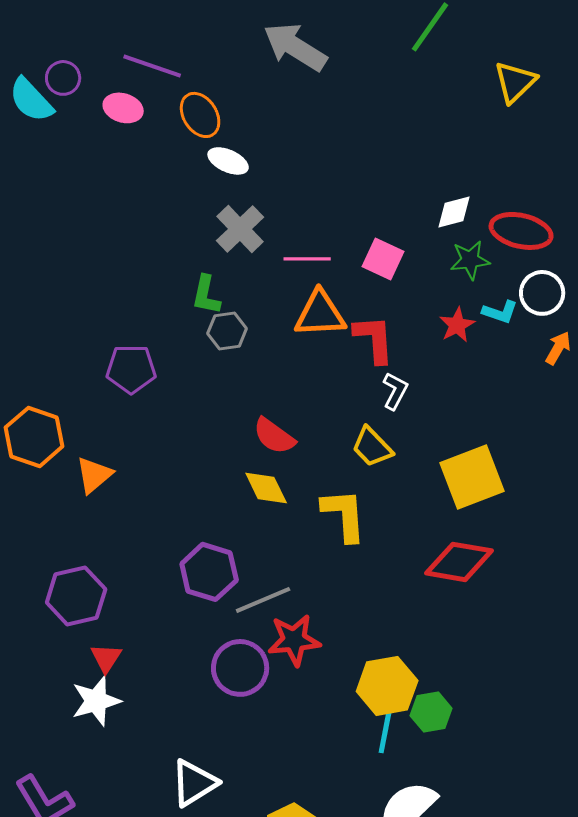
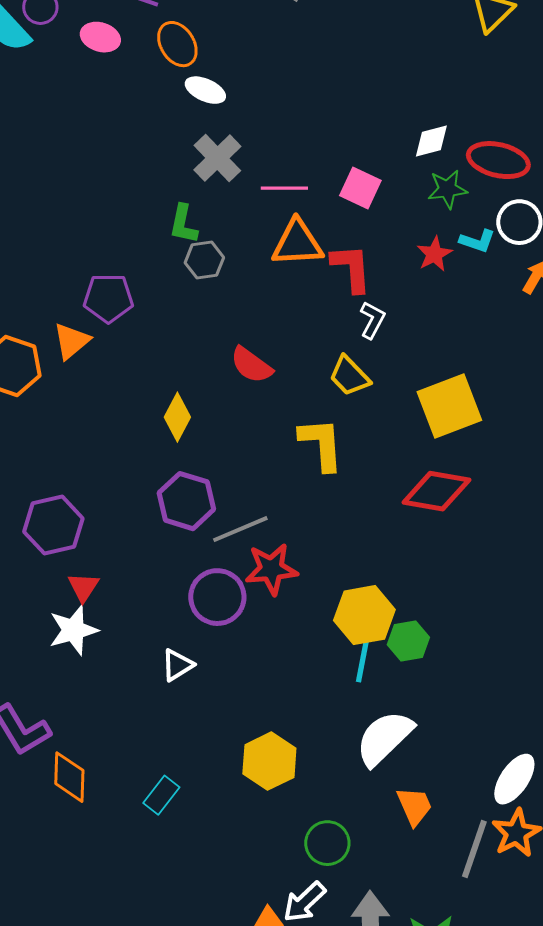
orange triangle: (94, 475) -> (71, 341), moved
yellow diamond: (266, 488) -> (177, 417), moved, turned 54
white triangle: (194, 783) -> (177, 665), moved, size x0.7

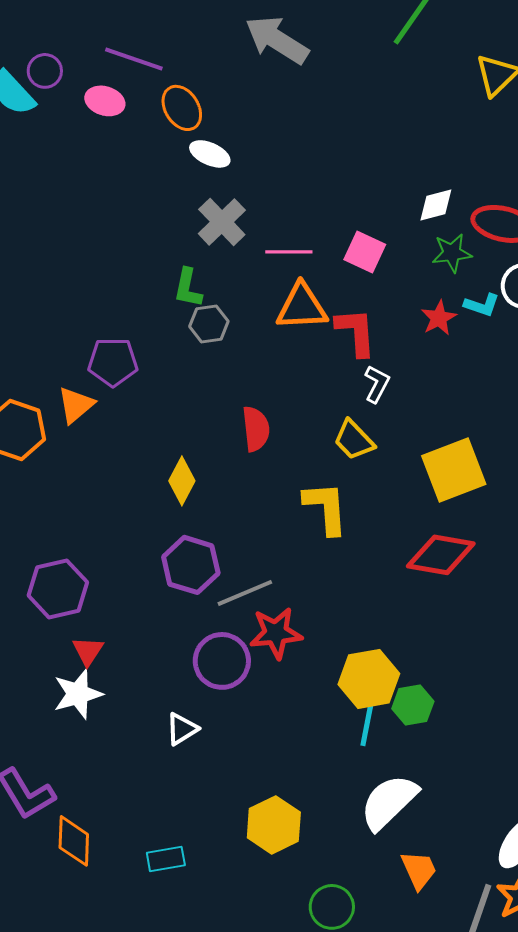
red semicircle: (251, 365) -> (256, 429), turned -132
cyan rectangle: (161, 795) -> (166, 859), turned 42

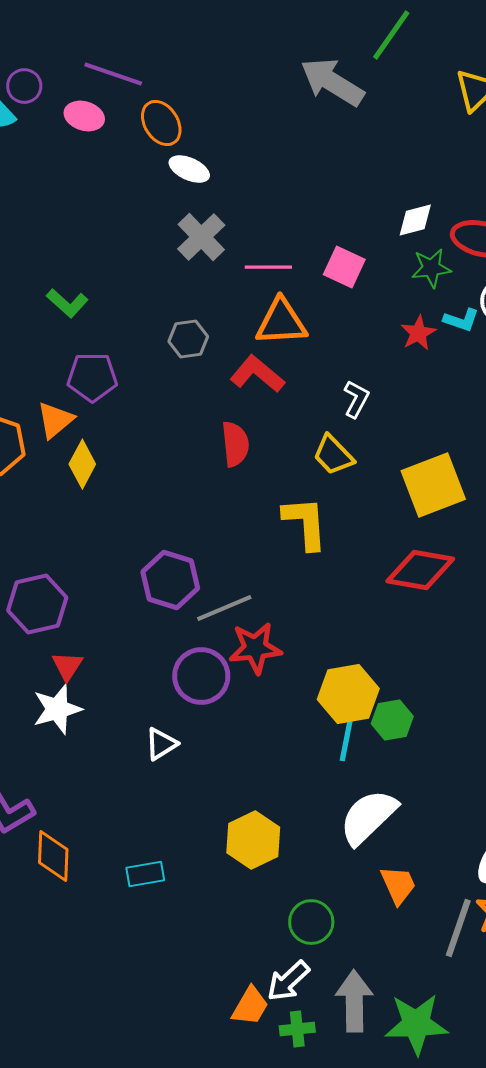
gray arrow: (277, 40) -> (332, 82), moved
green L-shape: (188, 288) -> (67, 303), moved, turned -60
red L-shape: (356, 332) -> (257, 374), moved, turned -46
yellow diamond: (182, 481) -> (82, 464), moved

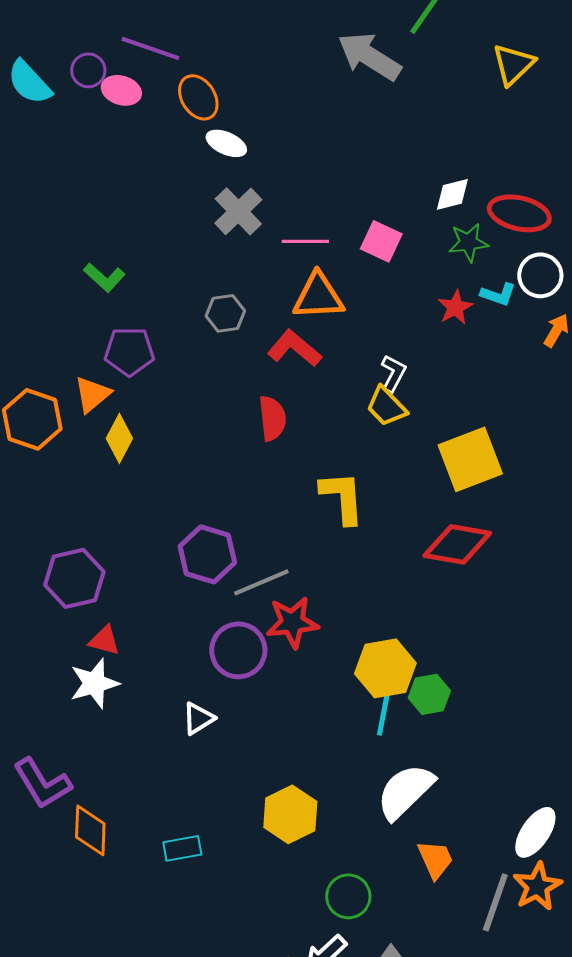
purple circle: (24, 86) -> (88, 70), moved
yellow trapezoid: (333, 455) -> (386, 406), moved
red triangle: (67, 666) -> (104, 640), turned -48

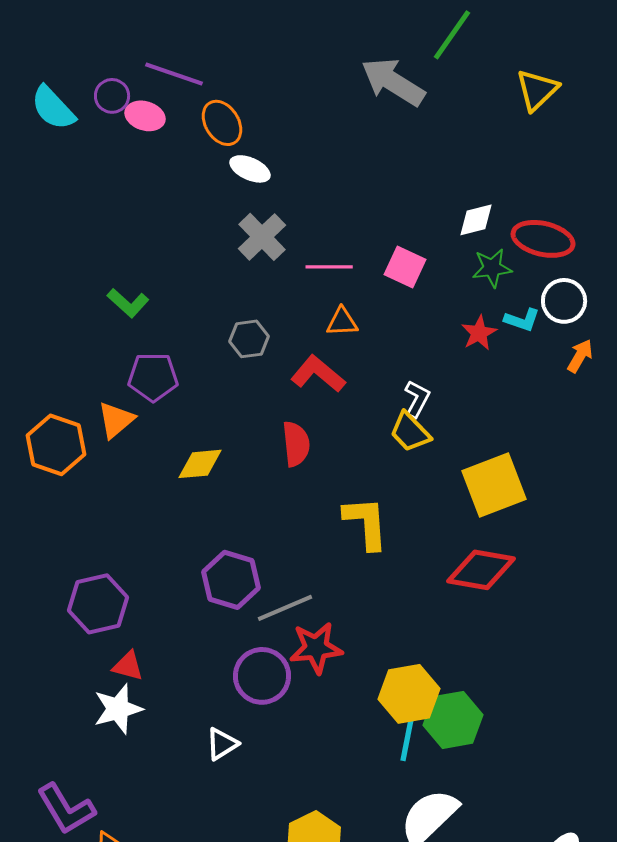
orange triangle: (318, 296) -> (342, 322), size x0.6
yellow diamond: (119, 438) -> (200, 464), moved, turned 57
green hexagon: (429, 694) -> (453, 720), size x1.4

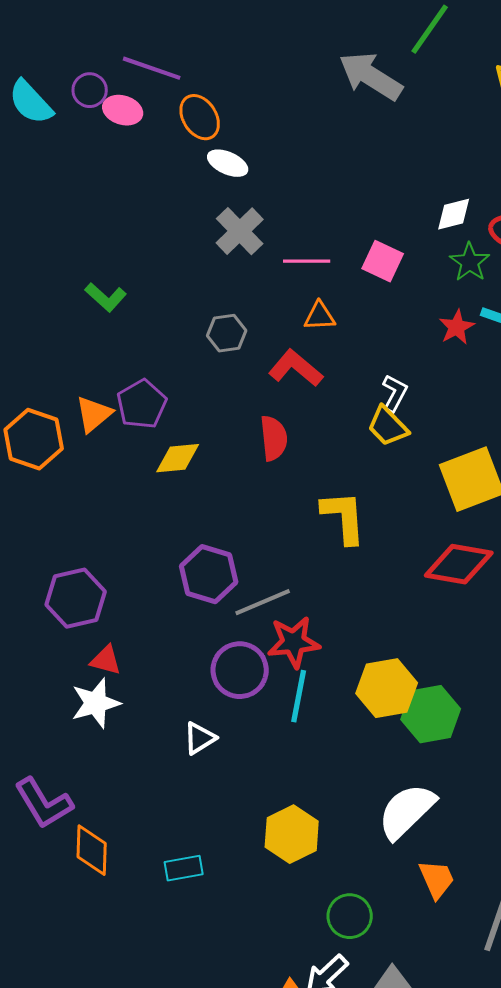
green star: (492, 268) -> (470, 262), turned -30
purple pentagon: (153, 377) -> (142, 404), moved, turned -30
cyan line: (408, 735) -> (299, 696), moved

